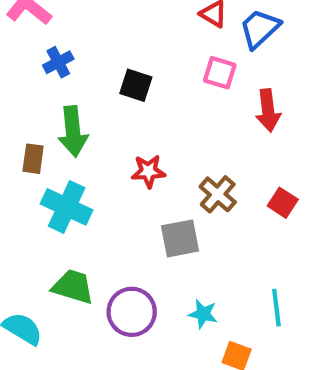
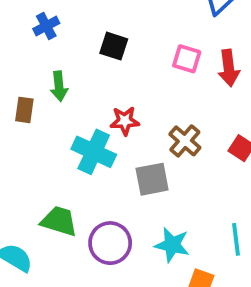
pink square: (220, 73) -> (187, 59), moved
green arrow: (73, 131) -> (59, 86), size x0.7
cyan cross: (67, 207) -> (94, 152), moved
cyan star: (203, 314) -> (172, 245), size x1.4

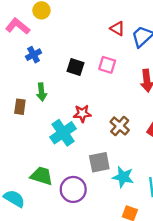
pink square: (187, 59) -> (107, 65), moved
cyan cross: (94, 152) -> (63, 133), turned 30
gray square: (152, 179) -> (99, 162), moved
cyan star: (172, 245) -> (123, 177), moved

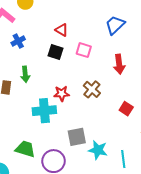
red triangle: (117, 29) -> (62, 30), moved
brown cross: (120, 126) -> (92, 89), moved
cyan cross: (63, 133) -> (44, 111), turned 30

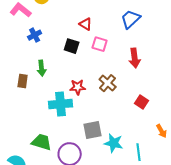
red triangle: (62, 30) -> (86, 24), moved

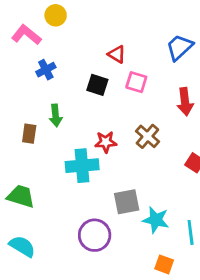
green trapezoid: (42, 142) -> (21, 196), moved

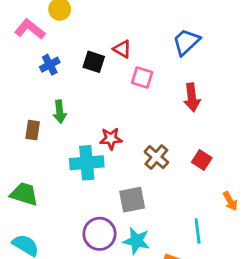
black square: (97, 85) -> (94, 62), moved
brown cross: (147, 136) -> (156, 157), moved
cyan star: (156, 220) -> (136, 241), moved

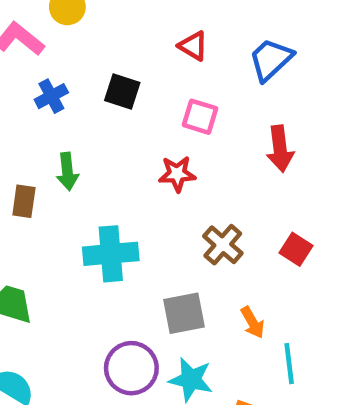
red triangle: (122, 49) -> (193, 46), moved
red star: (111, 139) -> (177, 174), moved
orange arrow: (230, 201) -> (253, 322), moved

